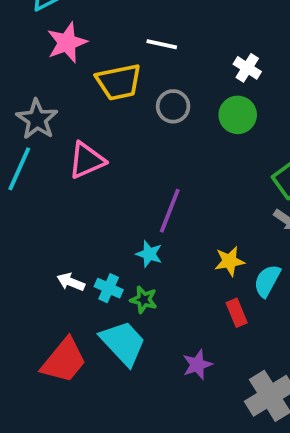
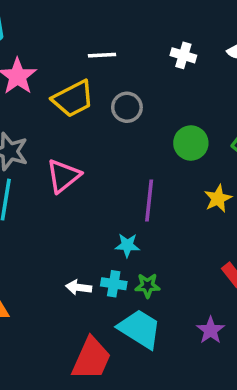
green circle: (238, 115) -> (191, 143), moved
cyan star: (149, 254) -> (127, 245), moved
yellow star: (230, 261) -> (218, 199), moved

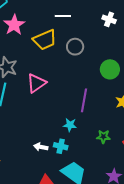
green star: (147, 286) -> (103, 137), moved

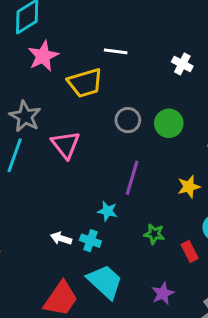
gray circle: (75, 47) -> (128, 120), moved
green circle: (110, 69) -> (169, 123), moved
pink triangle: (36, 83) -> (66, 145), turned -40

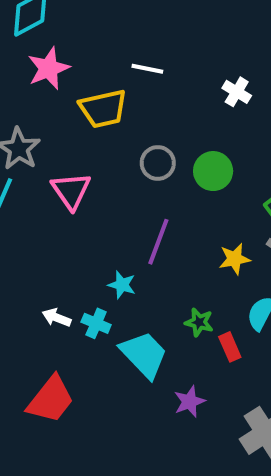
green star: (154, 234) -> (199, 322), moved
cyan trapezoid: (105, 282) -> (144, 355), moved

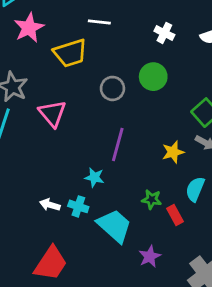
green circle: (213, 171) -> (153, 77), moved

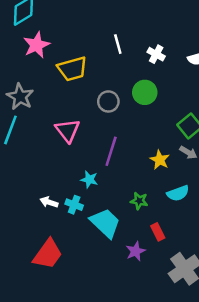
white line: (99, 22) -> (118, 44), moved, turned 66
pink triangle: (52, 113) -> (67, 130), moved
yellow star: (173, 152) -> (160, 160), turned -30
cyan semicircle: (195, 189) -> (178, 193), turned -135
red rectangle: (175, 215) -> (158, 232), moved

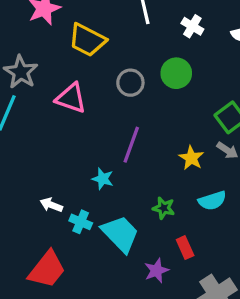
yellow trapezoid: (72, 69) -> (87, 40), turned 40
pink triangle: (67, 130) -> (71, 98), moved, turned -36
cyan cross: (74, 205) -> (81, 222), moved

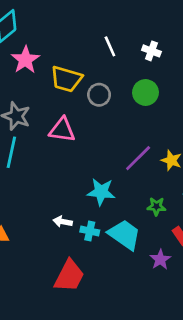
gray circle: (130, 83) -> (99, 95), moved
purple line: (131, 145) -> (138, 158), moved, turned 36
cyan star: (103, 179) -> (101, 192), size x1.5

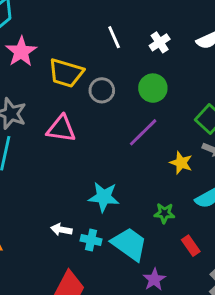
white cross: (151, 51) -> (160, 42), turned 36
purple line: (138, 158) -> (143, 132), moved
purple star: (160, 259) -> (154, 279), moved

